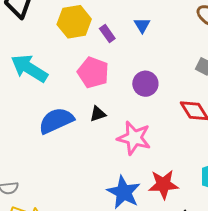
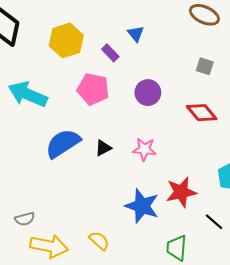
purple rectangle: (107, 33) -> (110, 53), moved
black triangle: (98, 114) -> (103, 148), moved
pink star: (134, 138) -> (144, 149), size x0.7

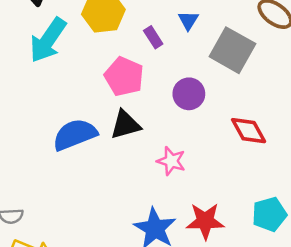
gray square: (205, 66) -> (232, 50), moved, size x2.0
cyan arrow: (28, 94) -> (48, 40), moved, turned -90
black triangle: (103, 148) -> (125, 125), moved, size x1.5

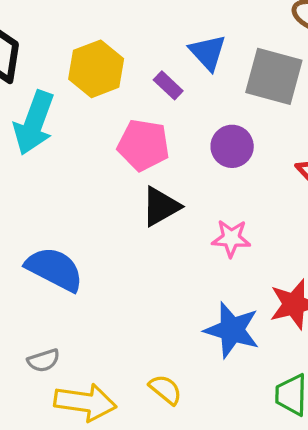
blue triangle: (188, 20) -> (208, 52), size x1.4
blue semicircle: (75, 135) -> (55, 269), moved, turned 63

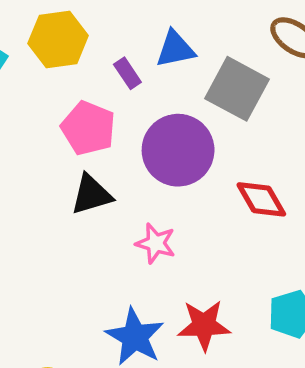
blue triangle: (208, 52) -> (175, 49), turned 48
purple circle: (232, 146) -> (178, 150), size x1.6

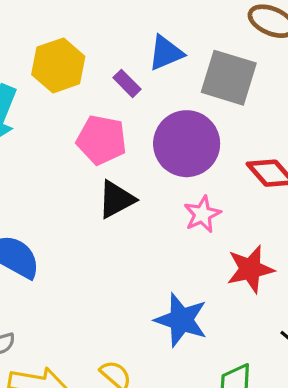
pink star: (156, 243) -> (202, 214), moved, turned -30
red star: (204, 325) -> (250, 269), moved

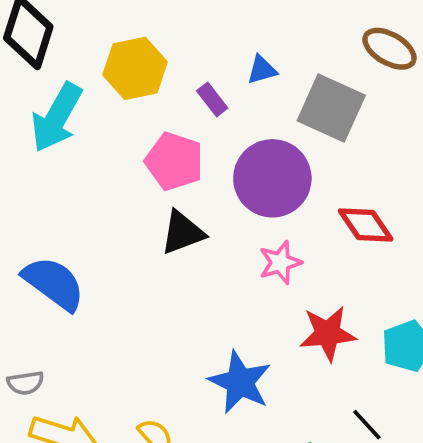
blue triangle: (166, 53) -> (262, 70), size x0.7

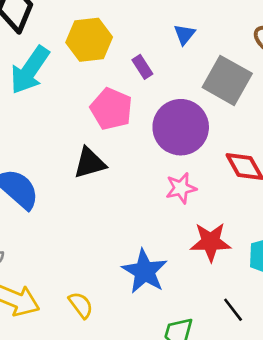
blue triangle: (262, 70) -> (184, 34), moved, turned -40
black triangle: (183, 233) -> (90, 163), moved

